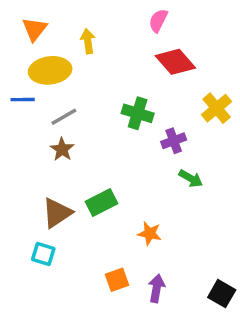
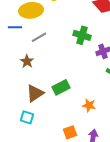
brown star: (62, 149) -> (27, 61), moved

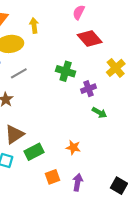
green rectangle: (61, 87) -> (34, 152), moved

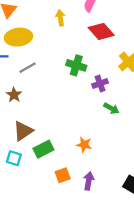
yellow arrow: (34, 25) -> (60, 18), moved

